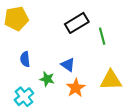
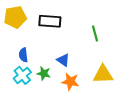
black rectangle: (77, 23) -> (50, 21), moved, turned 35
orange star: (76, 88) -> (70, 82), turned -30
cyan cross: (24, 97) -> (22, 75), moved

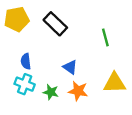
black rectangle: (50, 21) -> (55, 24), turned 40
green star: (44, 73) -> (51, 92), moved
cyan cross: (22, 75) -> (25, 84), turned -30

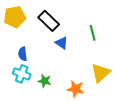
blue triangle: (70, 67) -> (62, 43), moved
yellow triangle: (115, 83) -> (101, 73), turned -40
orange star: (78, 91) -> (76, 89), moved

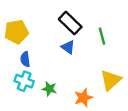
yellow pentagon: (15, 17) -> (16, 32), moved
black rectangle: (49, 21) -> (70, 23), moved
orange star: (76, 89) -> (83, 98), turned -30

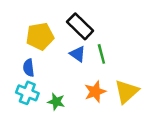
yellow pentagon: (16, 32) -> (40, 36), moved
green line: (102, 36) -> (101, 54), moved
orange star: (83, 98) -> (95, 92), moved

